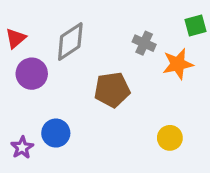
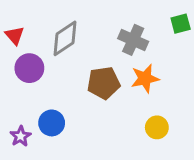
red triangle: (16, 38) -> (15, 36), turned -30
gray cross: (144, 43) -> (133, 40), size x1.4
orange star: (178, 64) -> (145, 78), moved

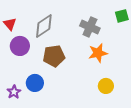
brown pentagon: (103, 83) -> (54, 56), moved

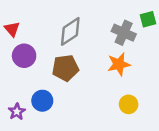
gray diamond: (44, 26) -> (70, 31), moved
gray cross: (90, 27) -> (124, 33), moved

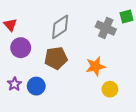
orange star: (119, 64) -> (95, 66), moved
purple star: (17, 112) -> (14, 84), moved

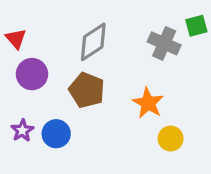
brown pentagon: (56, 58) -> (87, 90), turned 30
orange star: (95, 66) -> (148, 103), turned -30

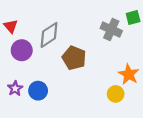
gray diamond: (93, 42) -> (49, 35), moved
brown pentagon: (87, 90) -> (74, 58), moved
orange star: (148, 103) -> (129, 74), moved

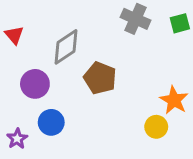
gray cross: (111, 29) -> (136, 19), moved
purple circle: (22, 50) -> (35, 84), moved
purple star: (15, 88) -> (17, 139), moved

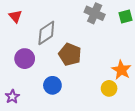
red triangle: (14, 35) -> (15, 16), moved
blue circle: (51, 122) -> (52, 85), moved

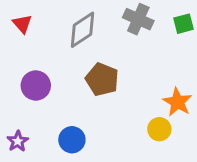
gray diamond: (46, 33) -> (82, 30), moved
blue circle: (52, 85) -> (72, 140), moved

